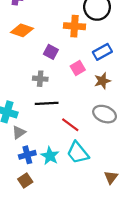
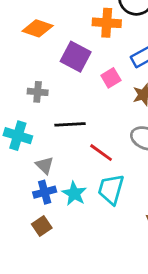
purple square: (51, 52) -> (76, 57), size x1.5
gray cross: (40, 79) -> (38, 92), moved
gray triangle: (19, 132) -> (45, 165), moved, turned -40
cyan trapezoid: (78, 153) -> (111, 189), turned 55

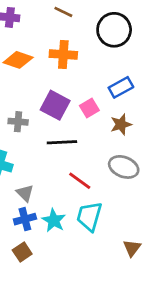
orange cross: (107, 23) -> (63, 54), moved
purple square: (76, 57) -> (55, 105), moved
black line: (70, 124) -> (62, 142), moved

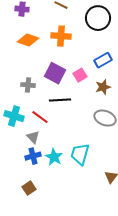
red line: (80, 181) -> (40, 117), moved
brown square: (22, 252) -> (29, 188), moved

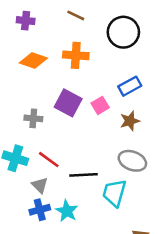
black line: (60, 100) -> (83, 175), moved
cyan trapezoid: (80, 154) -> (114, 193), moved

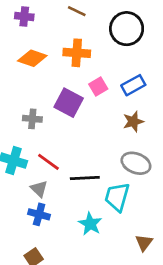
pink square: (100, 105) -> (98, 86), moved
blue cross: (40, 210) -> (39, 214), turned 30
cyan star: (67, 211) -> (90, 224), moved

